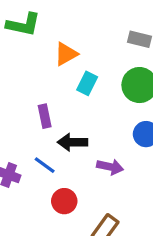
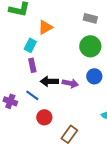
cyan rectangle: (87, 83) -> (30, 45), moved
purple arrow: (110, 167) -> (70, 83), moved

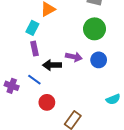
purple arrow: (70, 83) -> (74, 57), moved

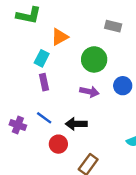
green circle: (94, 29) -> (94, 59), moved
blue circle: (99, 60) -> (123, 86), moved
black arrow: (52, 65) -> (76, 124), moved

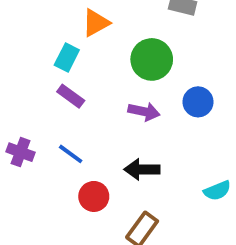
purple rectangle: (44, 82) -> (71, 96), turned -42
black arrow: (76, 124) -> (142, 169), moved
purple cross: (18, 125) -> (20, 152), moved

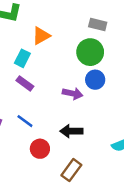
green circle: (152, 59) -> (90, 52), moved
blue circle: (198, 102) -> (95, 80), moved

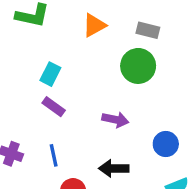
orange triangle: (41, 36) -> (94, 25), moved
blue circle: (95, 80) -> (166, 144), moved
blue line: (25, 121) -> (54, 155), turned 42

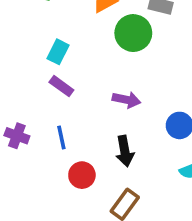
green circle: (138, 66) -> (133, 33), moved
black arrow: (114, 168) -> (125, 151), turned -100

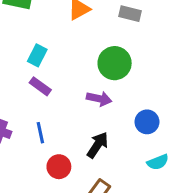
green circle: (133, 33) -> (115, 63), moved
black arrow: (125, 151) -> (98, 145), turned -136

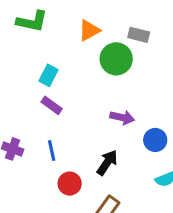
green circle: (115, 63) -> (116, 59), moved
purple arrow: (99, 99) -> (122, 117), moved

